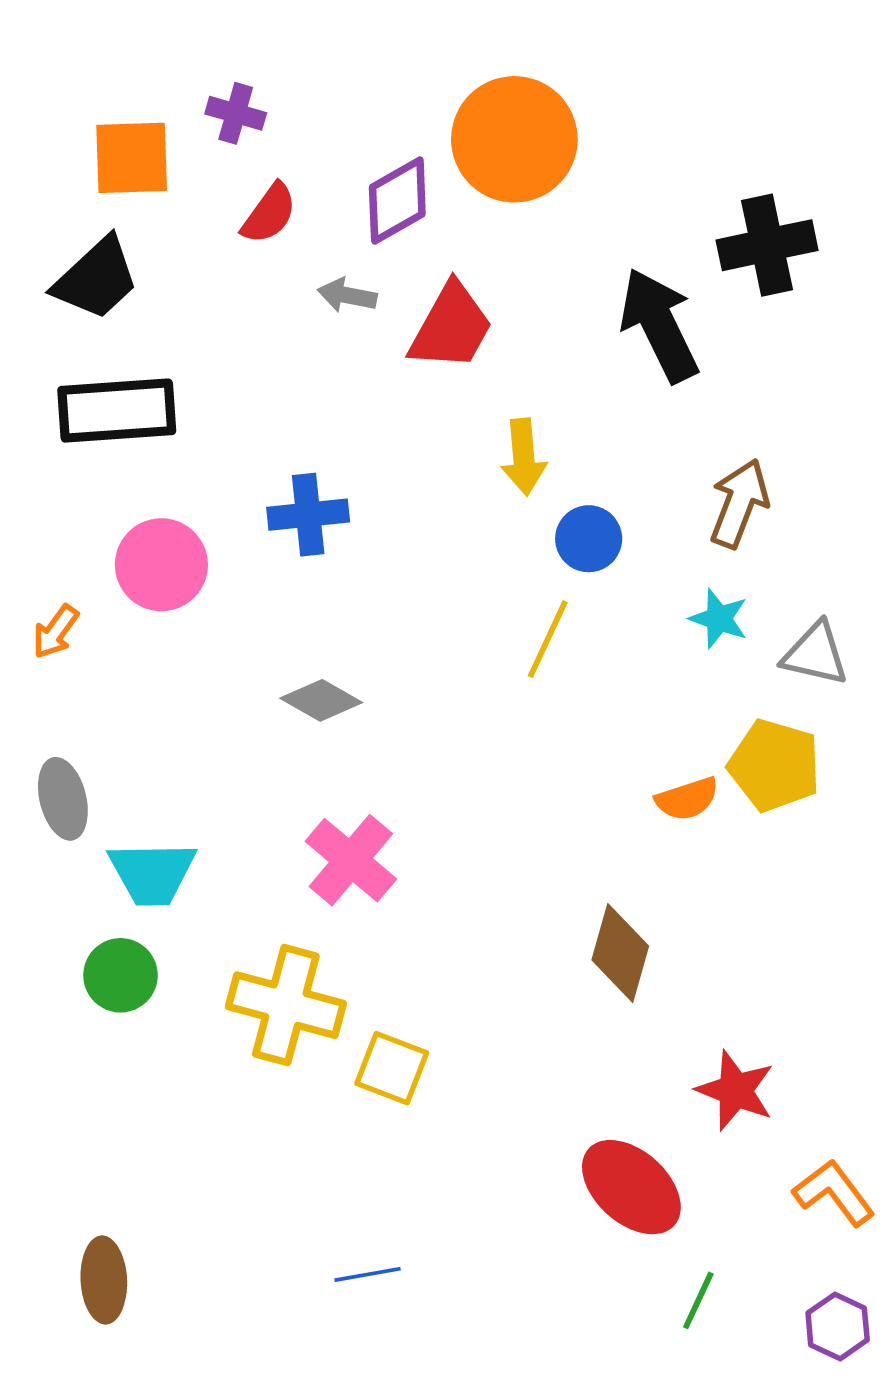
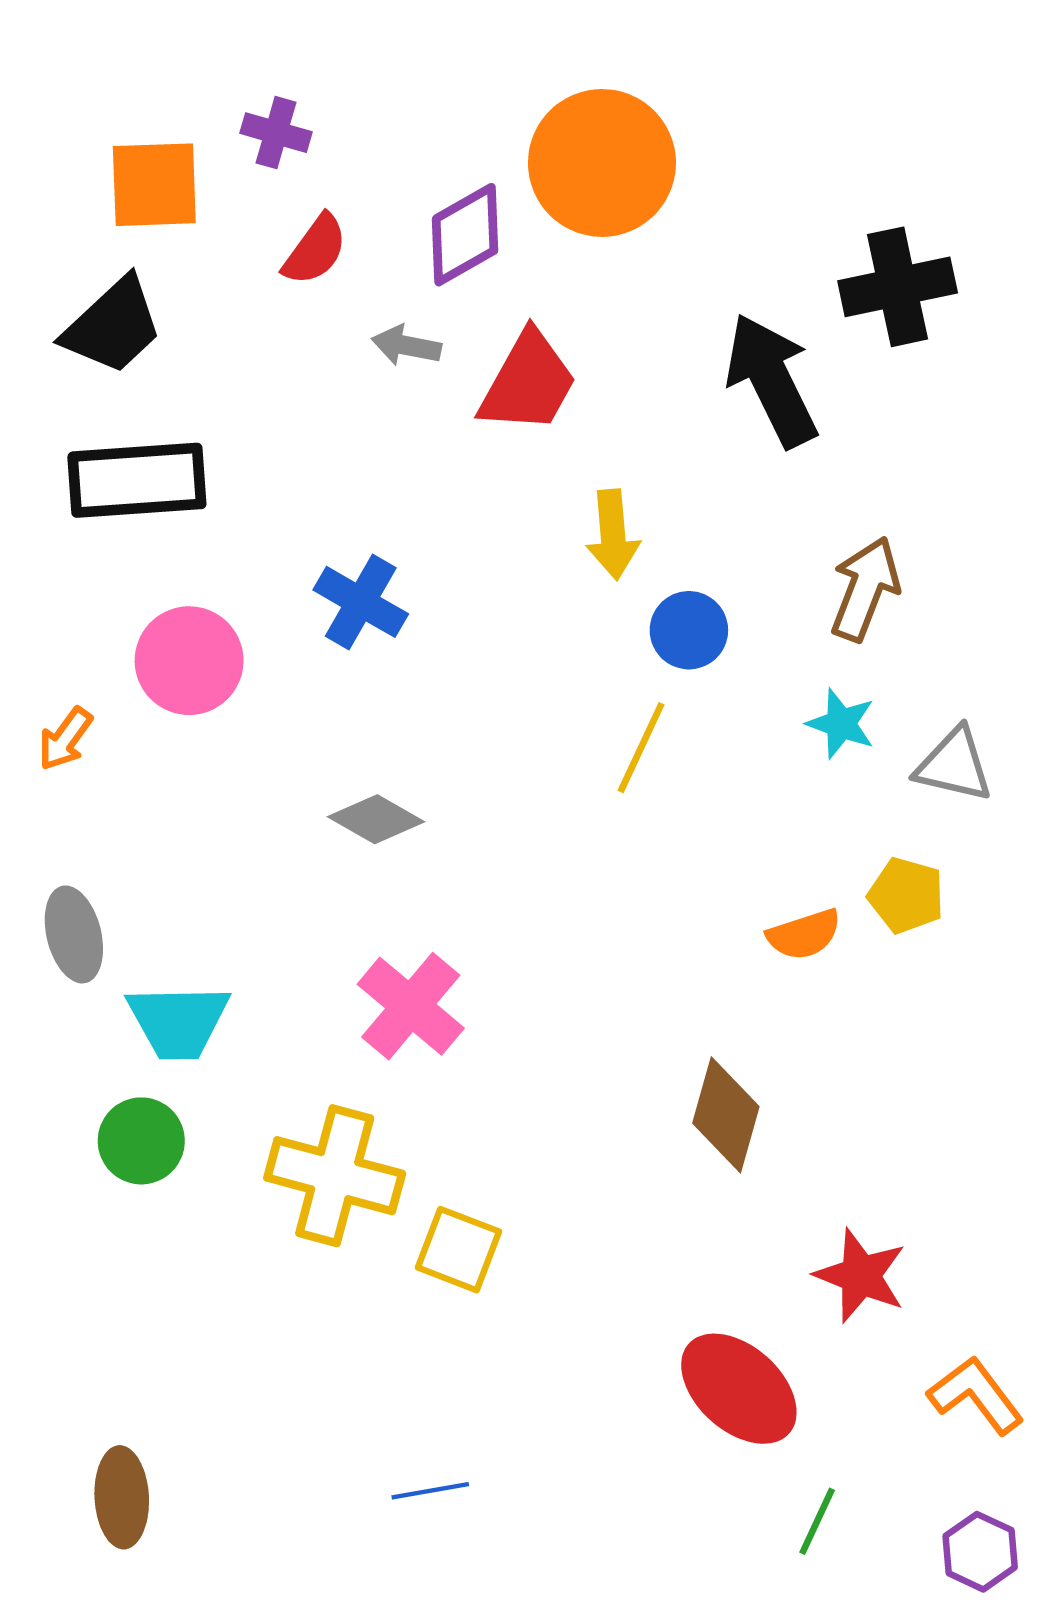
blue cross: (308, 515) -> (361, 602), turned 36
yellow pentagon: (774, 765) -> (906, 895), size x0.7

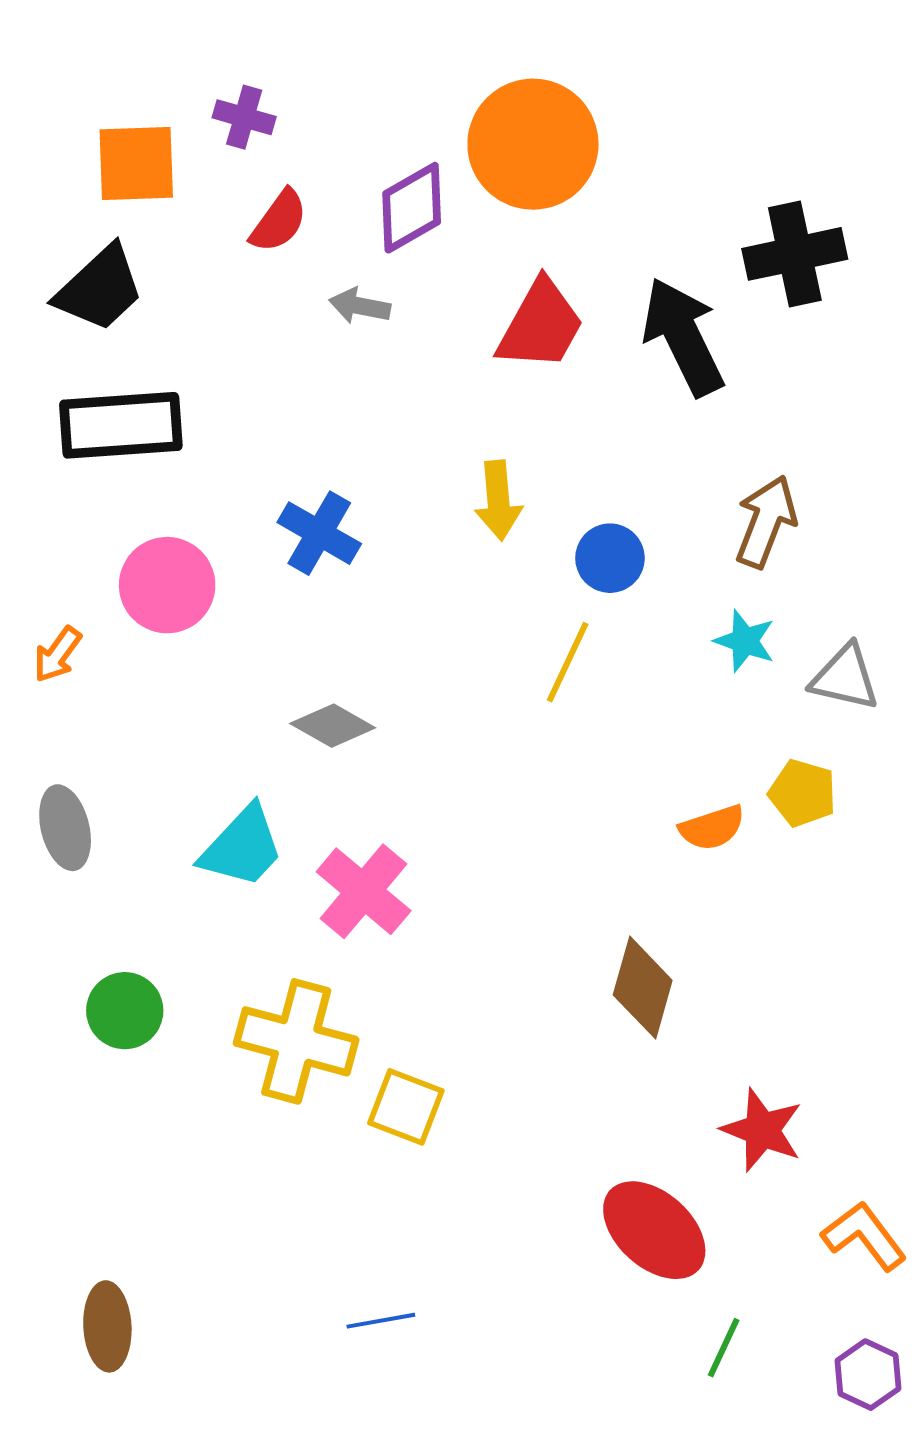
red trapezoid: (528, 382) -> (541, 325), moved
yellow arrow: (613, 535) -> (498, 500), moved
cyan trapezoid: (178, 1021) -> (242, 847), moved, turned -46

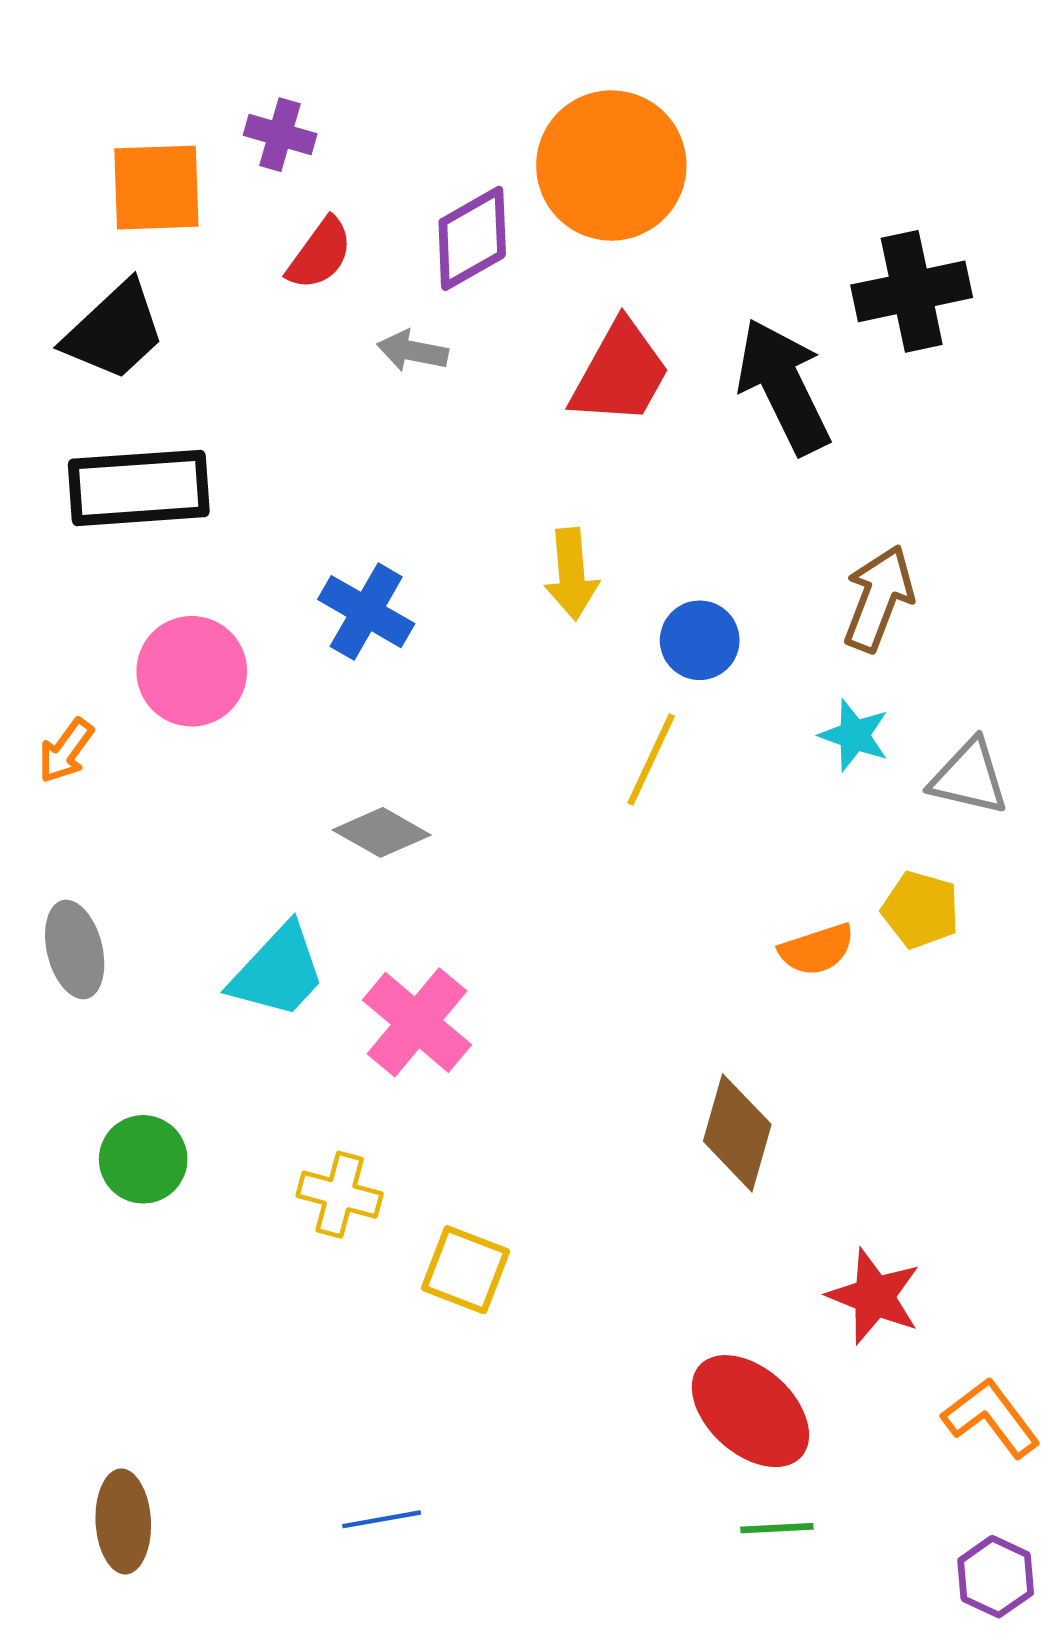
yellow cross: (296, 1041) -> (340, 1195), size x0.6
blue line: (381, 1321) -> (382, 1519), moved
green line: (724, 1348) -> (777, 1528), moved, turned 62

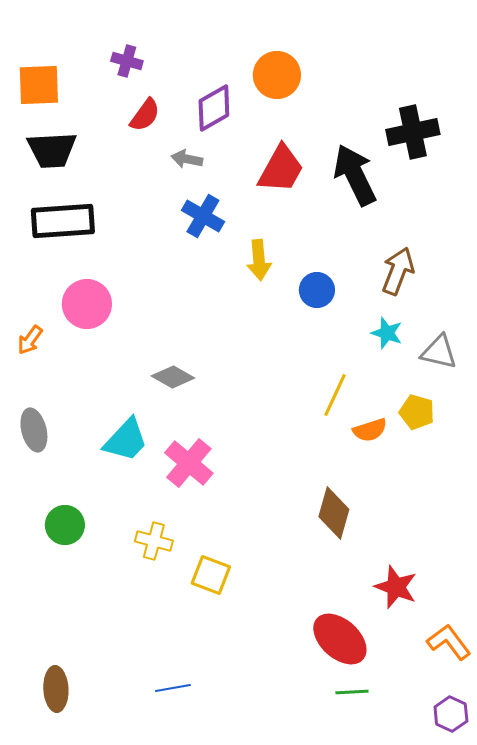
orange circle: (611, 165) -> (277, 75), size x0.7
orange square: (156, 188) -> (39, 85), moved
black trapezoid: (114, 331) -> (52, 150), turned 40
blue cross: (366, 612) -> (203, 216), moved
yellow line: (651, 760) -> (335, 395), moved

